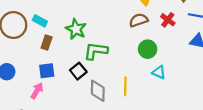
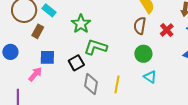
brown semicircle: (139, 20) -> (140, 26), turned -72
brown rectangle: (47, 43) -> (38, 31), moved

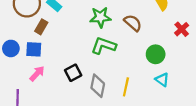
green star: (81, 24) -> (100, 17), moved, turned 30
brown semicircle: (140, 26) -> (133, 23), moved, turned 120
blue square: (47, 57) -> (34, 49), moved
black square: (76, 63) -> (73, 73), moved

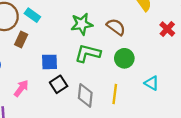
blue square: (34, 49) -> (50, 62), moved
green circle: (156, 54) -> (124, 58), moved

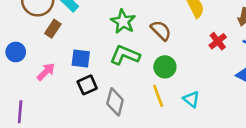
green star: (82, 24) -> (123, 21), turned 30
pink arrow: (21, 88) -> (46, 72), moved
yellow line: (115, 94) -> (158, 96), moved, turned -36

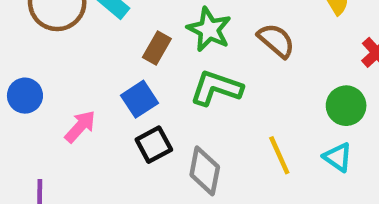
brown rectangle: (53, 29) -> (157, 48), moved
blue square: (81, 58) -> (139, 99), turned -36
green circle: (165, 67) -> (346, 106), moved

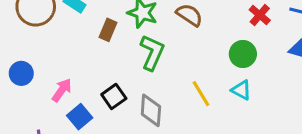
green L-shape: (216, 88) -> (152, 53), turned 102
blue square: (139, 99) -> (80, 117), moved

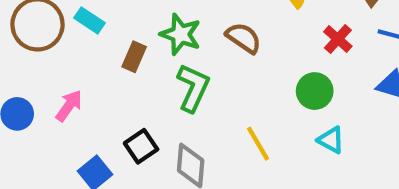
pink arrow: (62, 90) -> (69, 106), moved
cyan triangle: (241, 90) -> (331, 140), moved

